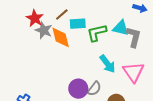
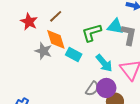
cyan rectangle: (78, 24) -> (74, 55), moved, turned 35
gray star: (44, 30) -> (43, 51), moved
purple circle: (78, 89) -> (106, 88), moved

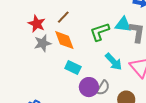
gray star: (43, 51) -> (43, 43), moved, turned -30
cyan rectangle: (74, 55) -> (73, 67), moved
purple circle: (106, 88) -> (89, 87), moved

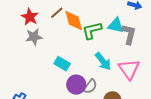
orange diamond: (64, 40) -> (74, 21), moved

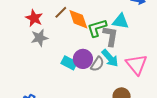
gray L-shape: (129, 34) -> (110, 36), moved
purple circle: (76, 85) -> (83, 59), moved
gray semicircle: (90, 86) -> (97, 64), moved

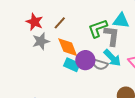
brown line: (61, 12) -> (60, 23), moved
orange diamond: (78, 19) -> (68, 47), moved
gray semicircle: (97, 64) -> (100, 64), turned 77

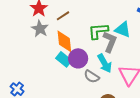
gray star: (41, 41) -> (40, 29), turned 30
gray semicircle: (100, 64) -> (92, 77), moved

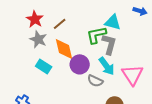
cyan triangle: (123, 30) -> (113, 22), moved
cyan rectangle: (64, 59) -> (44, 66), moved

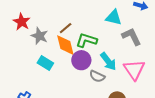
red star: (35, 19) -> (22, 22), moved
brown line: (60, 24) -> (66, 28), moved
green L-shape: (96, 35) -> (86, 40), moved, turned 30
gray L-shape: (109, 44) -> (131, 37), moved, turned -40

